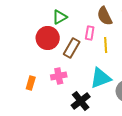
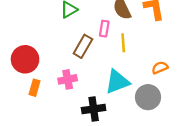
red circle: (48, 38) -> (25, 59), moved
black cross: (81, 101) -> (94, 109), turned 30

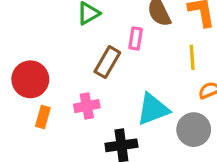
yellow line: (123, 43) -> (192, 57), moved

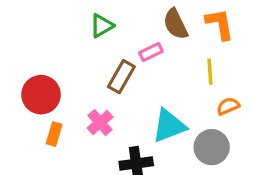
pink rectangle: (136, 38) -> (151, 52), turned 55
pink cross: (87, 106) -> (100, 123), turned -30

